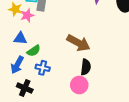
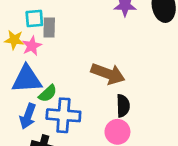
blue triangle: (20, 38) -> (27, 79), size x1.6
blue cross: (43, 68) -> (63, 115), size x1.6

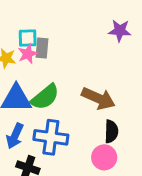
pink star: (32, 46) -> (28, 54), moved
green semicircle: (48, 93) -> (45, 97), moved, size x1.5

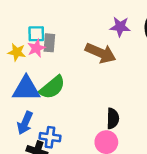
brown arrow: (98, 98) -> (101, 53), moved
blue cross: (51, 137) -> (50, 137), moved, size x0.7

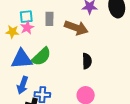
gray rectangle: (49, 43) -> (49, 19), moved
black semicircle: (113, 118) -> (87, 61), moved

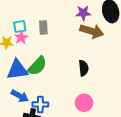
brown arrow: (76, 28) -> (92, 31), moved
blue arrow: (23, 85) -> (20, 96), turned -78

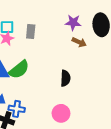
brown arrow: (92, 31) -> (79, 42), size x0.6

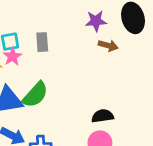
black semicircle: (65, 78) -> (103, 116), moved, turned -91

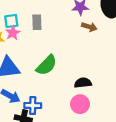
green semicircle: (35, 95) -> (47, 65), moved

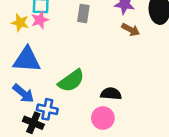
gray rectangle: (37, 22) -> (83, 14), moved
green semicircle: (47, 65) -> (71, 81), moved

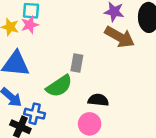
gray rectangle: (83, 14) -> (77, 63), moved
brown arrow: (131, 30) -> (120, 37), size x1.6

